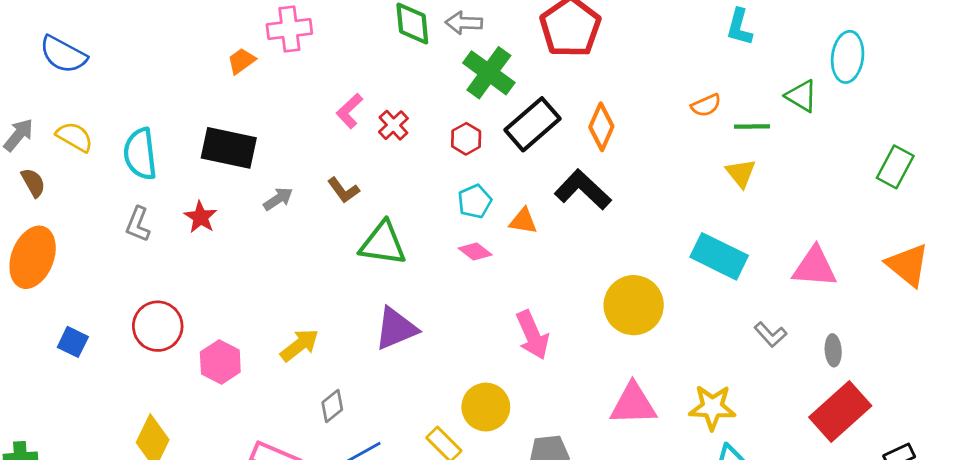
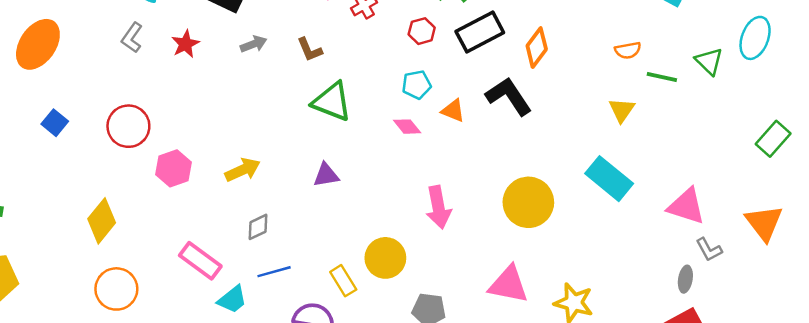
yellow triangle: (741, 173) -> (622, 110), moved
purple triangle: (396, 329) -> (326, 175), size x0.7
gray L-shape: (770, 335) -> (709, 250), moved

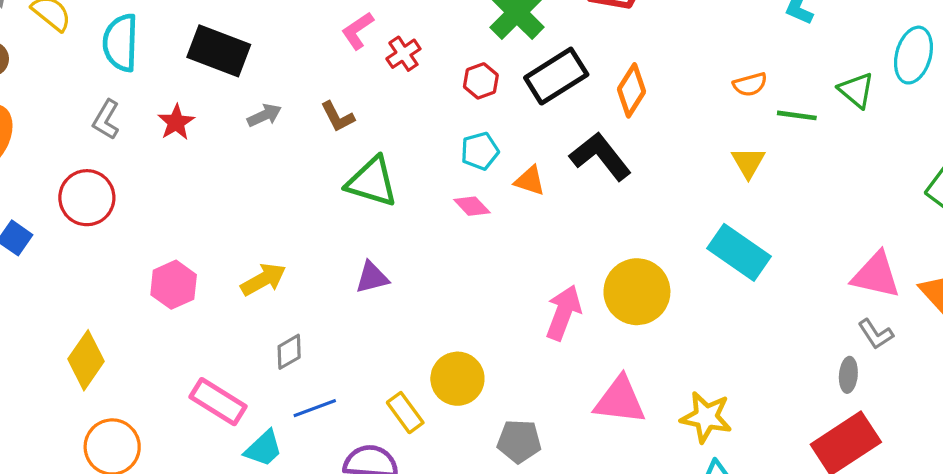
red circle: (128, 126) -> (87, 198), moved
pink triangle: (686, 206) -> (876, 275), moved
pink arrow: (438, 207) -> (563, 313), moved, turned -144

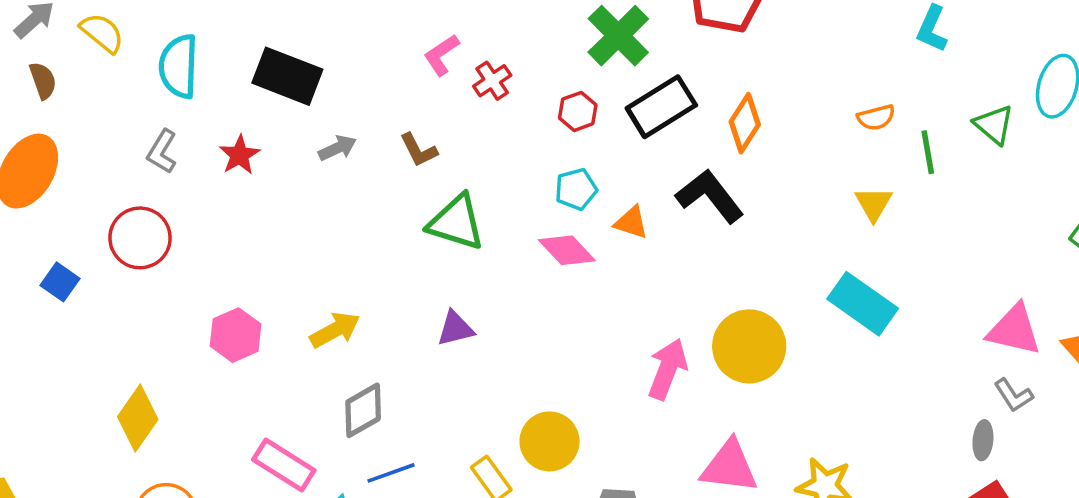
green line: (797, 115) -> (928, 152), turned 72
pink diamond: (472, 206) -> (567, 250), size x1.4
gray diamond: (289, 352) -> (363, 410), size x1.4

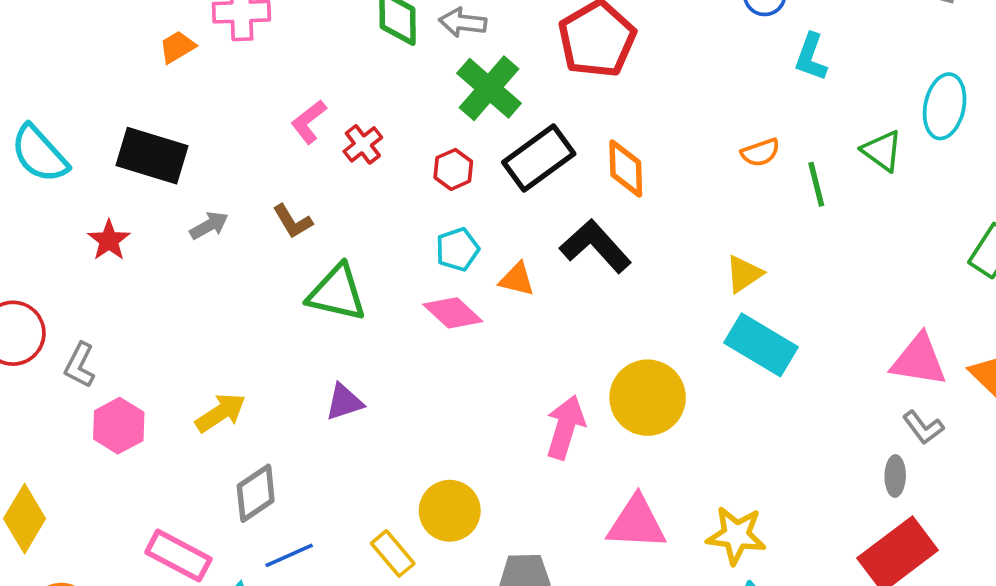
cyan semicircle: (179, 66) -> (39, 154), turned -40
orange diamond: (745, 123) -> (626, 168), turned -30
gray L-shape: (162, 151) -> (80, 365), moved
yellow triangle: (874, 204) -> (744, 274), moved, turned 30

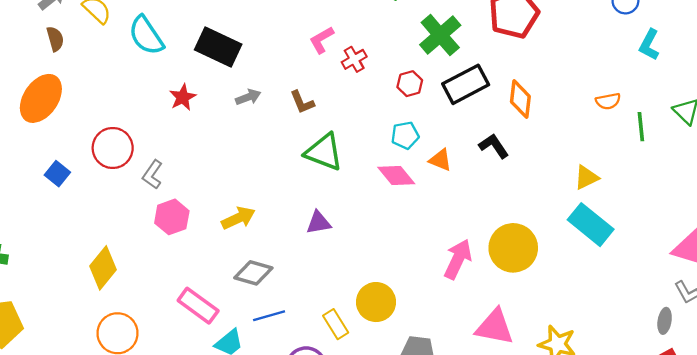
black L-shape: (595, 246) -> (494, 146), size x0.7
gray diamond: (256, 493) -> (253, 273), turned 42

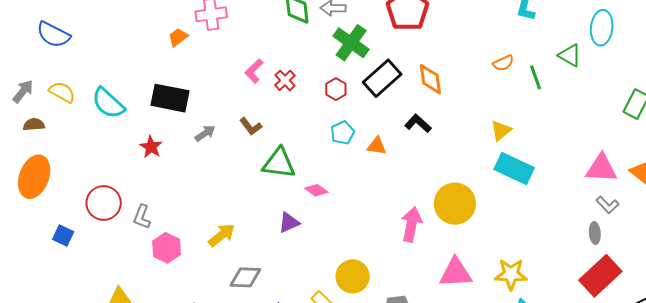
brown semicircle: (55, 39) -> (34, 125), turned -65
pink diamond: (396, 176) -> (316, 190), moved, size x0.7

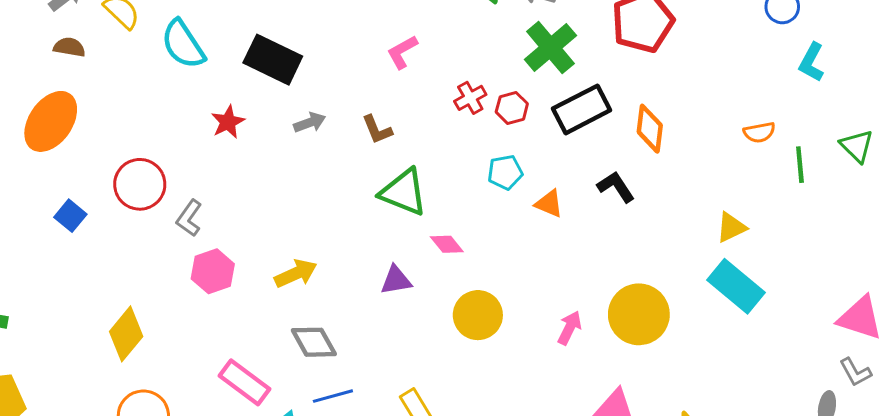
red cross: (285, 80) -> (470, 98), moved
pink arrow: (411, 224) -> (570, 328), size x0.7
yellow circle: (353, 276) -> (478, 315), moved
gray diamond: (245, 277) -> (314, 342), turned 44

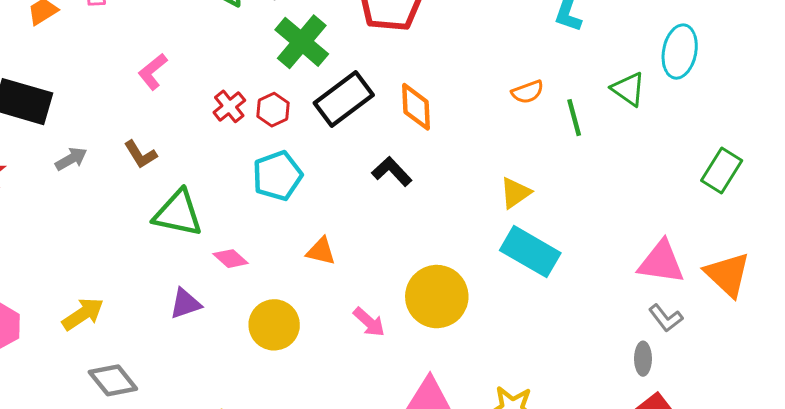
cyan pentagon: (505, 172) -> (277, 176), size x1.4
orange triangle: (549, 204) -> (321, 251), moved
pink arrow: (570, 328) -> (369, 322), turned 116

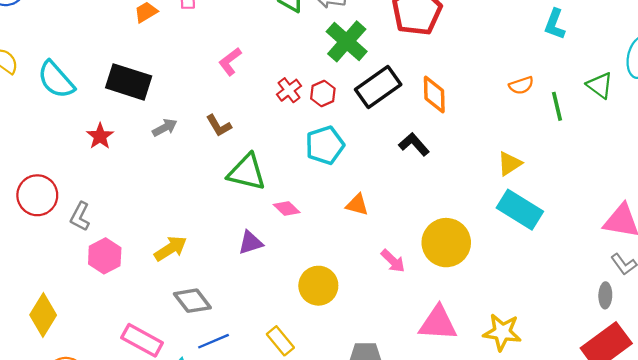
yellow circle: (274, 325) -> (318, 286), moved

